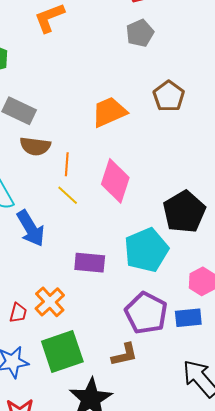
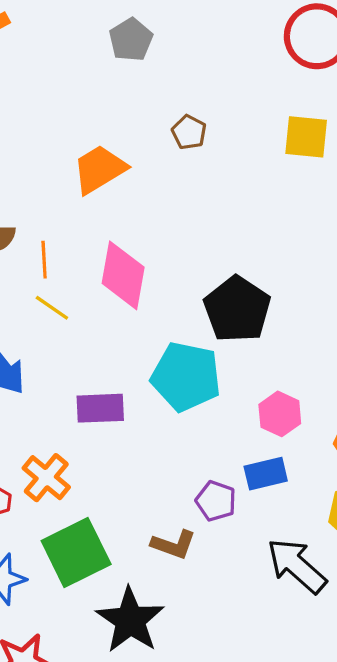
brown pentagon: (169, 96) -> (189, 132), size x0.7
cyan pentagon: (146, 250) -> (186, 377), turned -30
purple pentagon: (146, 313) -> (216, 501), moved, size x0.6
brown L-shape: (124, 355) -> (174, 545), turned 40

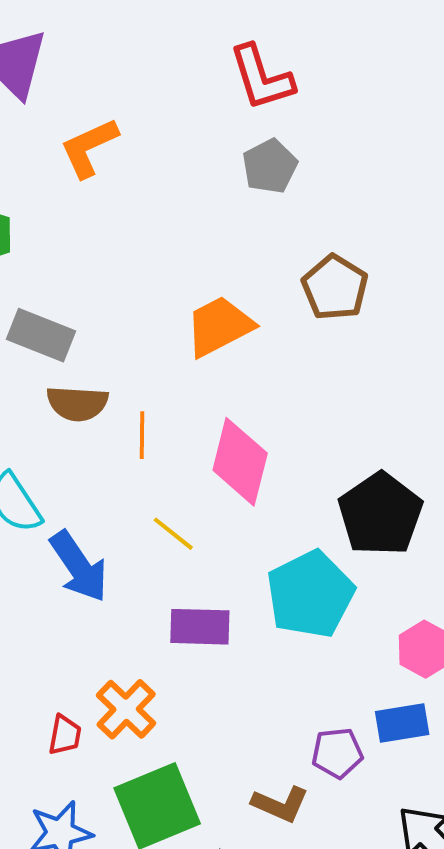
brown pentagon: (189, 132) -> (335, 288), size x1.5
yellow line: (52, 308) -> (173, 534), moved
cyan pentagon: (186, 377) -> (310, 594), turned 30
purple pentagon: (216, 501) -> (337, 753), turned -30

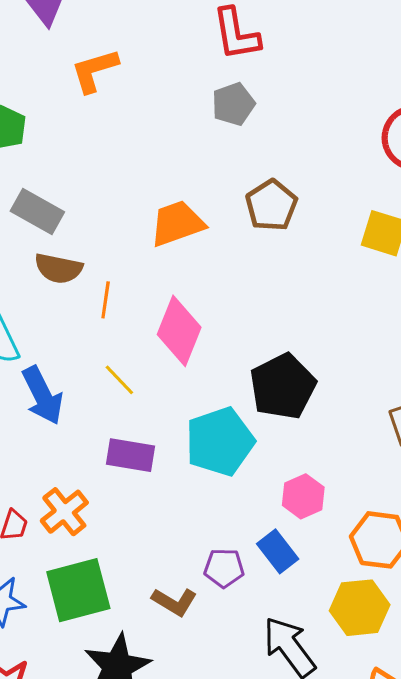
blue rectangle: (402, 723) -> (278, 551), turned 54

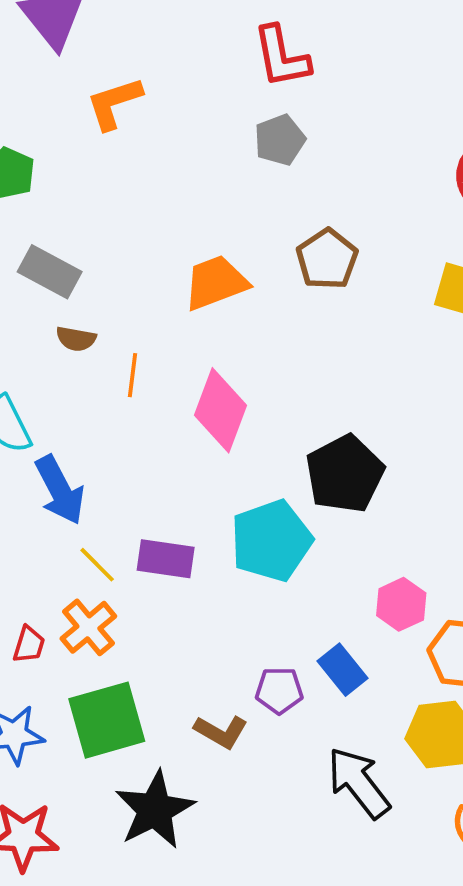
brown semicircle: (59, 268) -> (76, 339), size x0.7
yellow line: (119, 380) -> (97, 565), moved
pink hexagon: (303, 496) -> (401, 604), moved

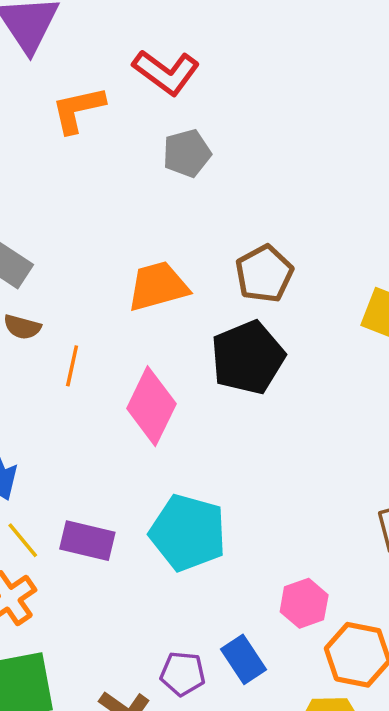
red L-shape: (281, 57) -> (166, 72), moved, turned -48
gray pentagon: (280, 140) -> (187, 153), moved
black pentagon: (345, 474) -> (248, 358), moved
cyan pentagon: (271, 541) -> (188, 533), turned 30

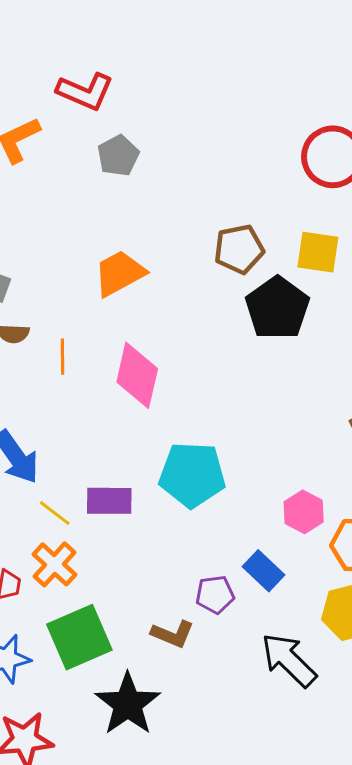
brown pentagon: (264, 274) -> (239, 249), moved, turned 30
black pentagon: (248, 358) -> (277, 308), moved

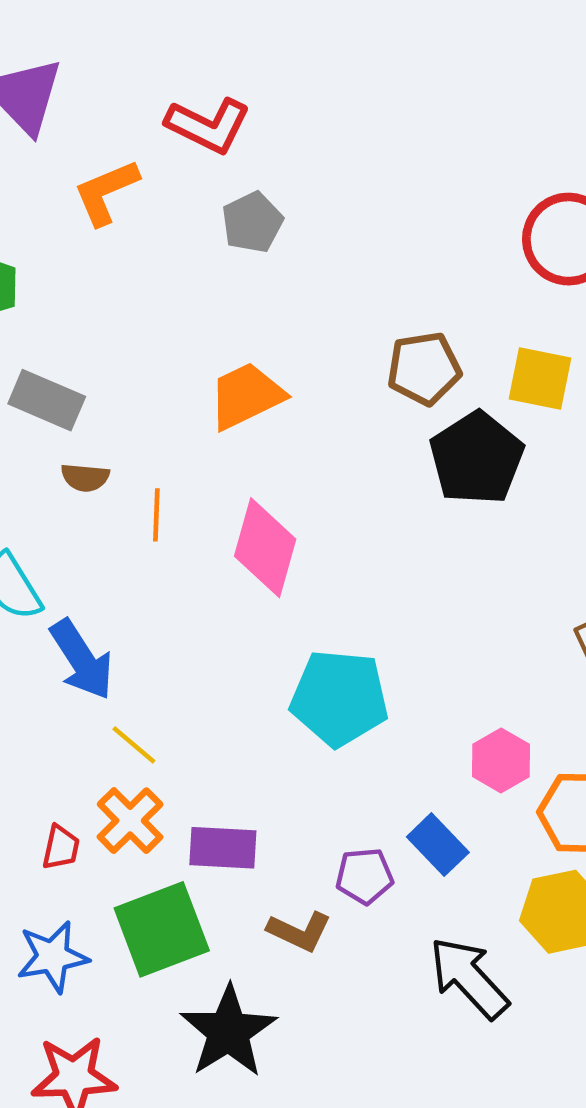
purple rectangle: (109, 501) -> (223, 848), moved

